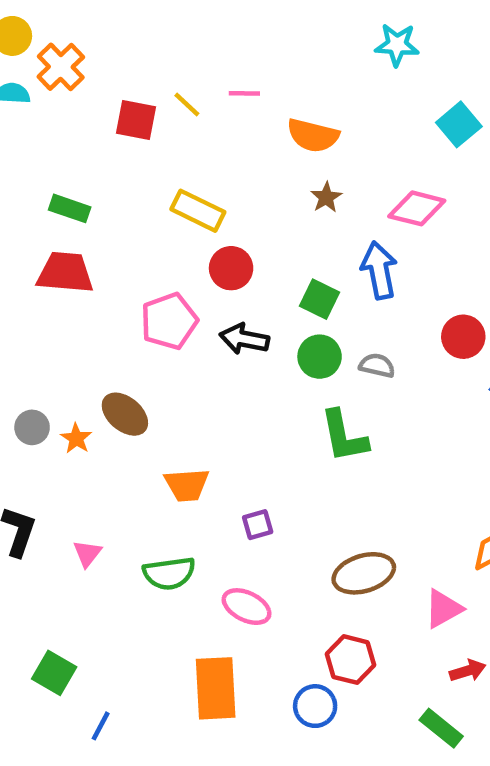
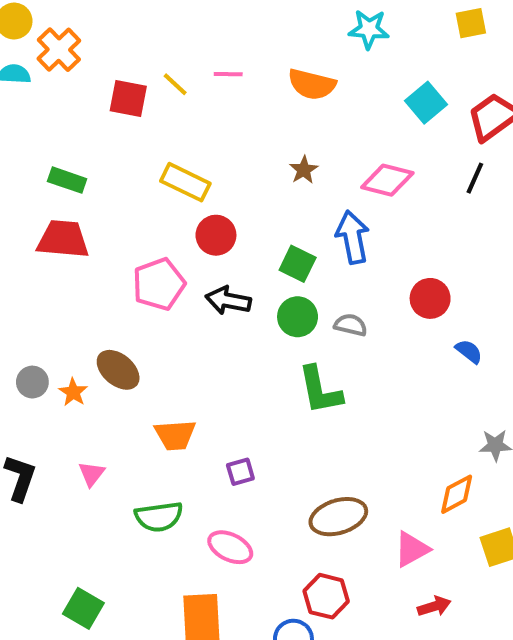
orange semicircle: (313, 135) -> (312, 84), moved
pink triangle: (87, 553) -> (92, 474), moved
green square: (54, 673) -> (83, 608), moved

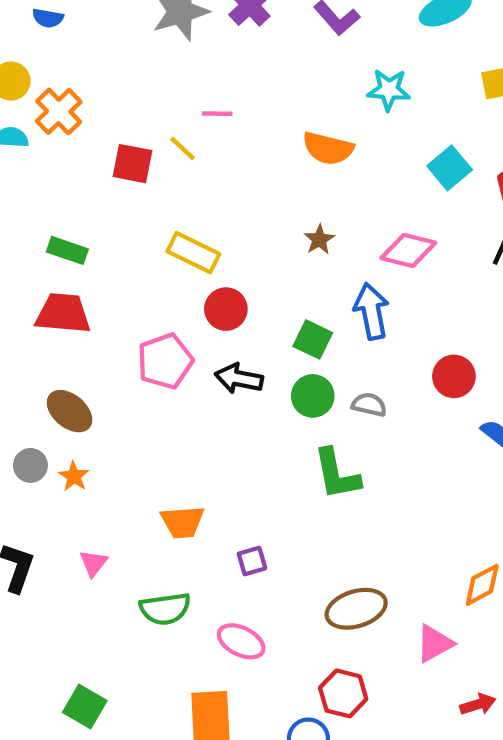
pink line: (228, 74) -> (217, 114), moved
brown ellipse: (118, 370) -> (70, 411), moved
red arrow: (434, 606) -> (478, 704), moved

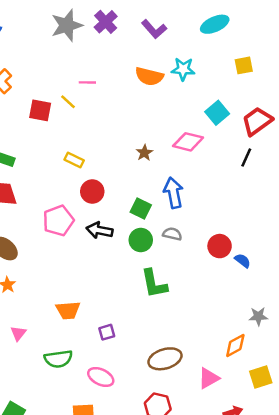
orange semicircle: (328, 148) -> (149, 76), moved
pink diamond: (408, 250) -> (188, 142), moved
yellow rectangle: (193, 253) -> (74, 160), size x0.7
red circle: (454, 376) -> (220, 246), moved
gray semicircle: (369, 405) -> (172, 234), moved

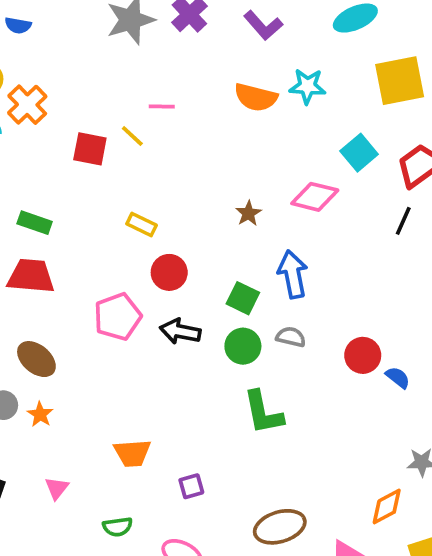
yellow square: (244, 65) -> (400, 81), size x1.8
green semicircle: (58, 359) -> (118, 527), size x0.7

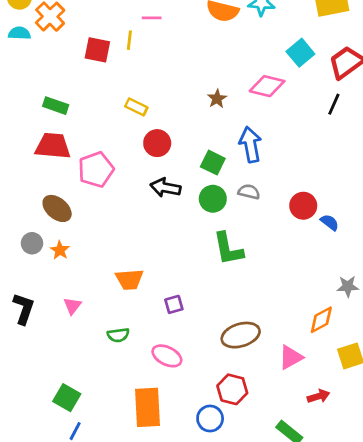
yellow line: (132, 136) -> (129, 40), turned 54
pink pentagon: (118, 317) -> (96, 170), moved

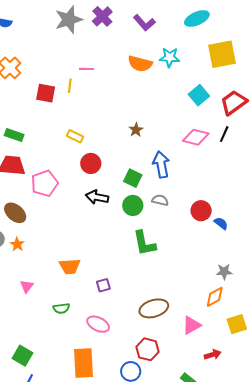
pink diamond: (267, 86) -> (196, 137), moved
gray star: (348, 286) -> (224, 272), moved

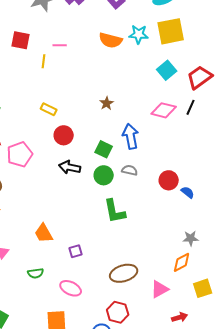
yellow square: (222, 54) -> (171, 31), moved
red square: (46, 93) -> (21, 40), moved
orange trapezoid: (70, 266) -> (44, 233), turned 65

